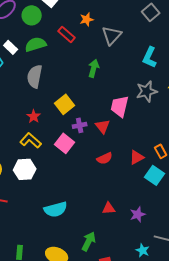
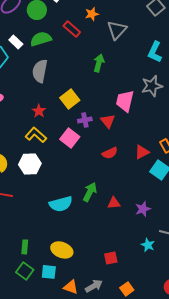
green arrow: (89, 241) -> (90, 192), moved

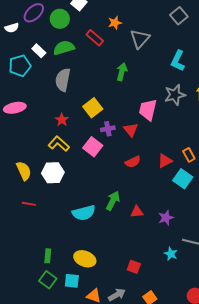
red square: (111, 258) -> (134, 267), turned 32

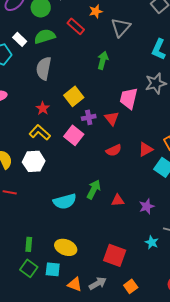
red square: (134, 267) -> (115, 255), size x1.6

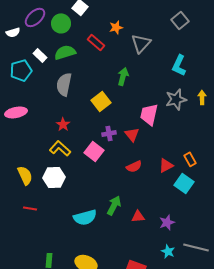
yellow square: (74, 96) -> (101, 101), moved
cyan star: (152, 242) -> (168, 251), moved

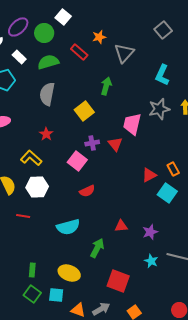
white rectangle: (40, 55) -> (19, 57), moved
yellow L-shape: (60, 148) -> (31, 158), moved
red semicircle: (134, 166) -> (87, 191), moved
green arrow: (114, 205) -> (97, 248), moved
red line: (30, 208) -> (23, 216), moved

